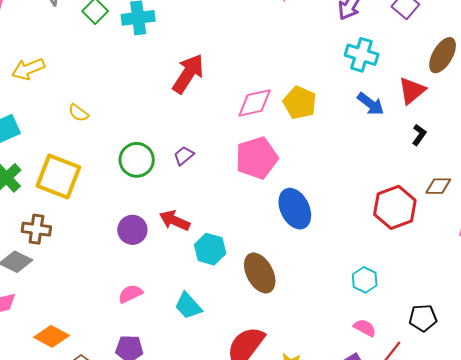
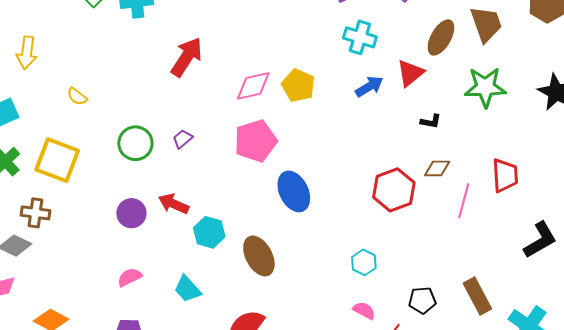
yellow arrow: (28, 69) -> (27, 53), turned -60
blue arrow: (371, 104) -> (369, 87), turned -68
black L-shape: (419, 135) -> (431, 121), moved, turned 65

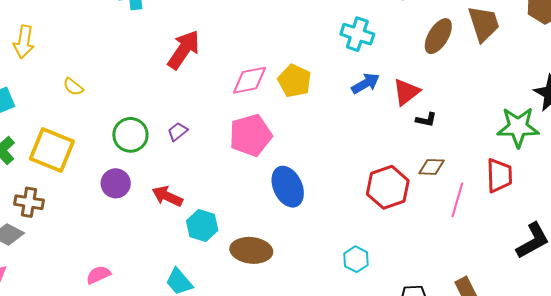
red triangle: (410, 73) -> (406, 92), moved
green star: (485, 87) -> (518, 127), moved
purple circle: (131, 213) -> (116, 183), moved
brown ellipse: (259, 256) -> (251, 250), turned -57
pink semicircle: (130, 277) -> (98, 275), moved

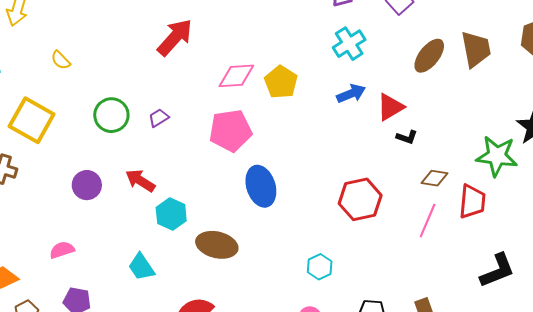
cyan cross: (357, 34) -> (349, 44), turned 32
brown diamond: (432, 167) -> (434, 178), moved
purple circle: (116, 183) -> (87, 185), moved

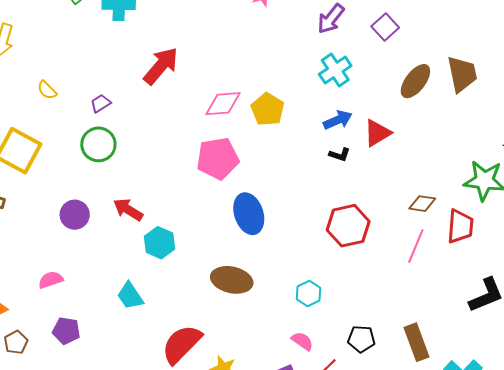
purple trapezoid: (159, 118) -> (101, 103), moved
black L-shape: (407, 137) -> (340, 155), moved
brown ellipse: (217, 245) -> (232, 280), moved

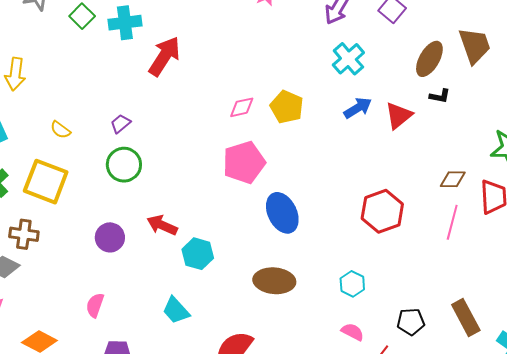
red arrow: (161, 66) -> (164, 56), moved
yellow semicircle: (47, 90) -> (60, 130), moved
pink diamond: (223, 104) -> (242, 107), size x0.7
black L-shape: (340, 155) -> (440, 96), moved
pink semicircle: (51, 280) -> (95, 305), turned -45

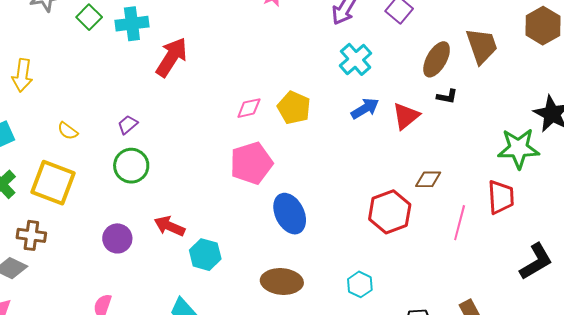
brown diamond: (453, 179) -> (428, 179), moved

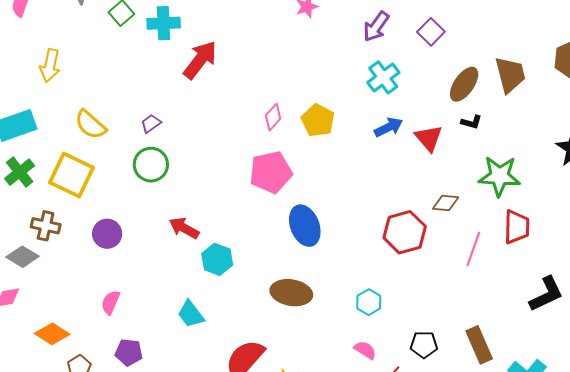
pink diamond: (249, 108) -> (273, 117), turned -40
red triangle: (406, 116) -> (429, 138), turned -36
yellow semicircle: (68, 131) -> (90, 125), size x1.6
green star: (518, 148) -> (499, 176), moved
purple circle: (117, 238) -> (107, 234), moved

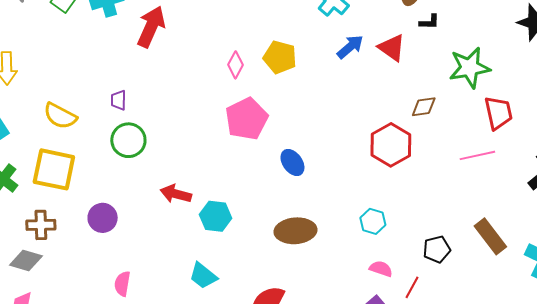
purple trapezoid: (151, 123) -> (119, 100), turned -40
blue ellipse: (305, 226) -> (292, 163), size x0.7
pink line: (473, 249) -> (477, 155), moved, turned 72

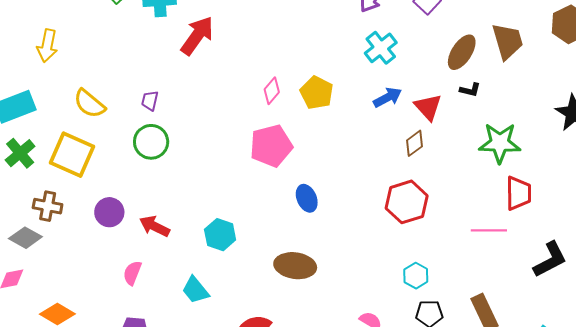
brown diamond: (424, 107) -> (415, 143), moved, turned -40
red arrow: (176, 194) -> (154, 226), moved
cyan hexagon: (373, 221) -> (416, 276), moved
pink semicircle: (122, 284) -> (132, 273), moved

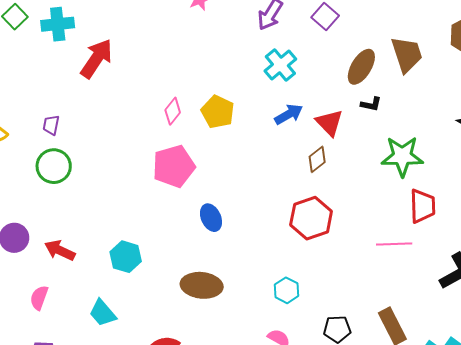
cyan hexagon: (416, 276) -> (287, 290), moved

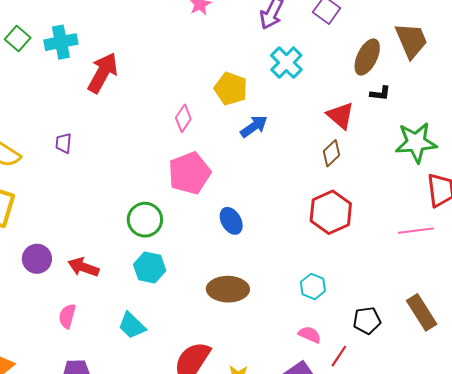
yellow pentagon: (218, 112) -> (231, 89), moved
blue arrow: (289, 114) -> (254, 126), moved
green circle: (54, 166) -> (145, 220), moved

